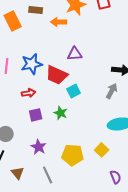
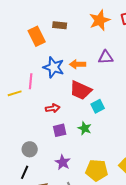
orange arrow: (59, 22) -> (78, 64), moved
purple triangle: (75, 54) -> (106, 57), moved
blue star: (32, 64) -> (54, 67), moved, turned 30

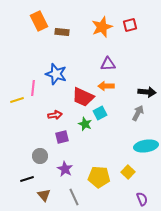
orange rectangle: (37, 36) -> (39, 21), moved
orange arrow: (78, 64) -> (106, 86), moved
green star: (85, 128) -> (85, 124), moved
gray circle: (30, 149) -> (40, 156), moved
black line: (25, 172) -> (27, 179), turned 48

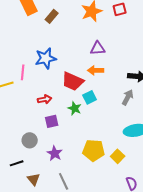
brown rectangle: (62, 32) -> (52, 16), turned -56
blue star: (56, 74) -> (46, 58), turned -30
yellow pentagon: (99, 177) -> (94, 150), moved

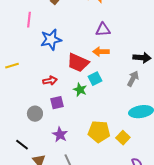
pink line: (23, 72) -> (29, 20), moved
gray circle: (30, 140) -> (35, 114), moved
black line: (17, 163) -> (22, 145), turned 56

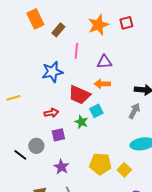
pink line: (29, 20) -> (76, 51), moved
black line: (22, 145) -> (20, 155), moved

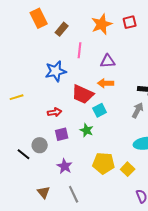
green star: (81, 122) -> (87, 130), moved

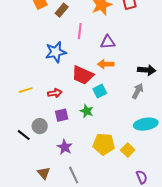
yellow line: (17, 97) -> (26, 90), moved

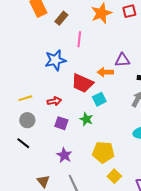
purple triangle: (108, 42) -> (122, 60), moved
purple square: (62, 115) -> (61, 123), turned 32
gray circle: (40, 126) -> (27, 120), moved
yellow square: (128, 150) -> (114, 176), moved

